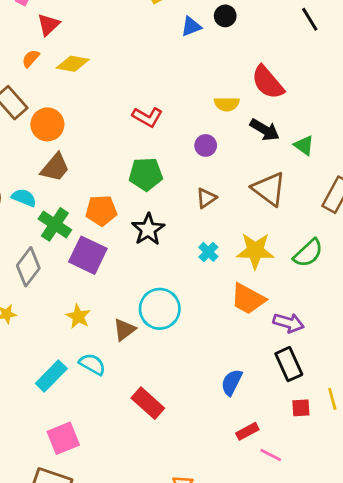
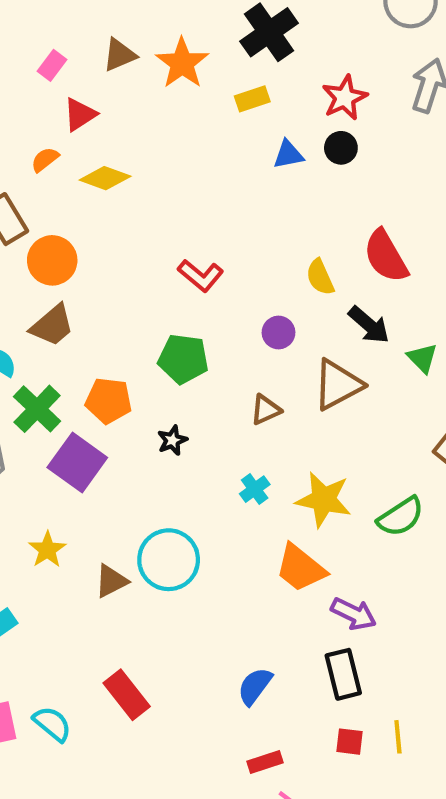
yellow semicircle: (227, 104) -> (320, 277), turned 55
brown triangle: (269, 189) -> (338, 385), moved, turned 45
black star: (148, 229) -> (172, 440), size x0.6
cyan semicircle: (92, 364) -> (52, 724), moved

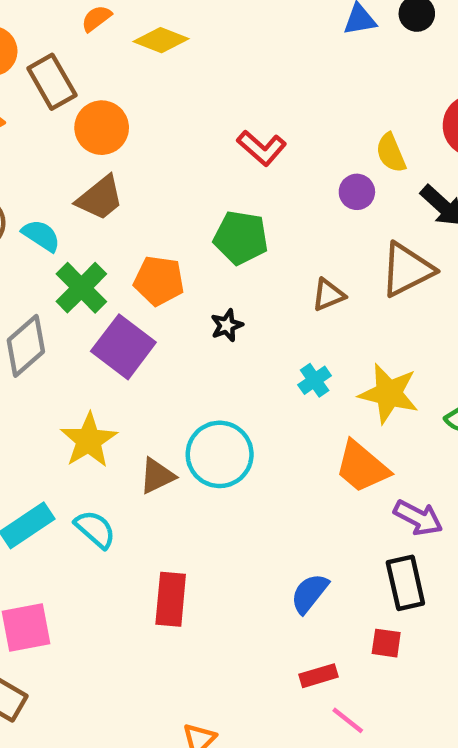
purple circle: (278, 333) -> (357, 192), moved
yellow star: (47, 550) -> (89, 440), size x1.4
red rectangle: (127, 695) -> (171, 599), turned 42
cyan semicircle: (52, 724) -> (95, 529), moved
red square: (350, 742) -> (386, 643), moved

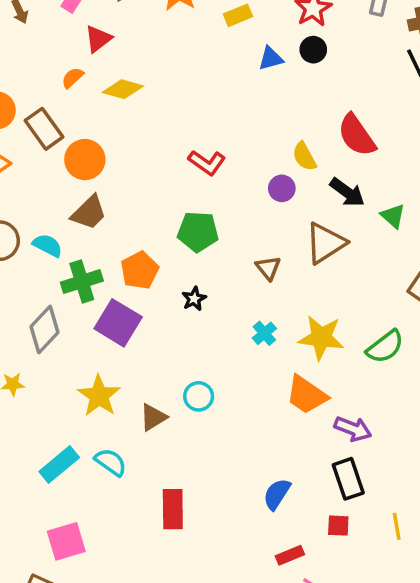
orange pentagon: (159, 281) -> (140, 270), turned -30
green cross: (81, 288) -> (82, 282), turned 33
brown triangle: (328, 295) -> (268, 268), turned -40
cyan circle: (220, 454) -> (199, 396), size x0.6

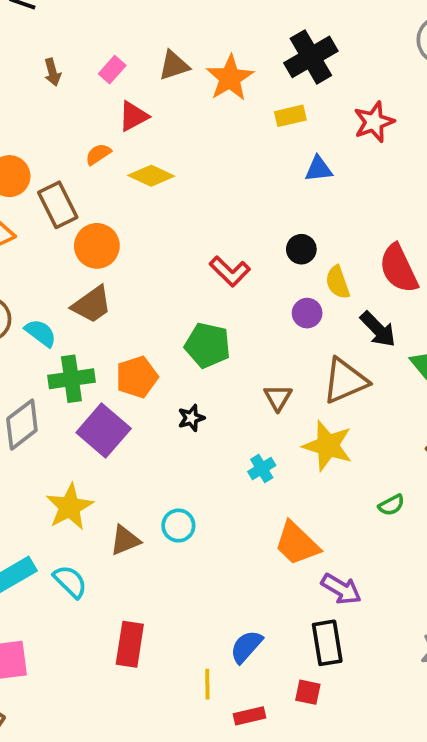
black circle: (313, 50) -> (301, 249), moved
yellow star: (321, 338) -> (328, 446), moved
green semicircle: (385, 347) -> (391, 505), size x0.6
yellow line: (397, 526) -> (207, 684), moved

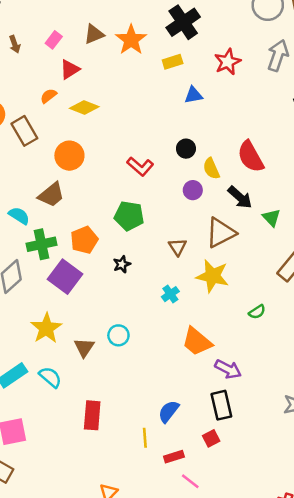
orange circle: (97, 246) -> (69, 156), moved
brown triangle: (125, 540) -> (84, 347), turned -30
red square: (308, 692) -> (211, 438), turned -35

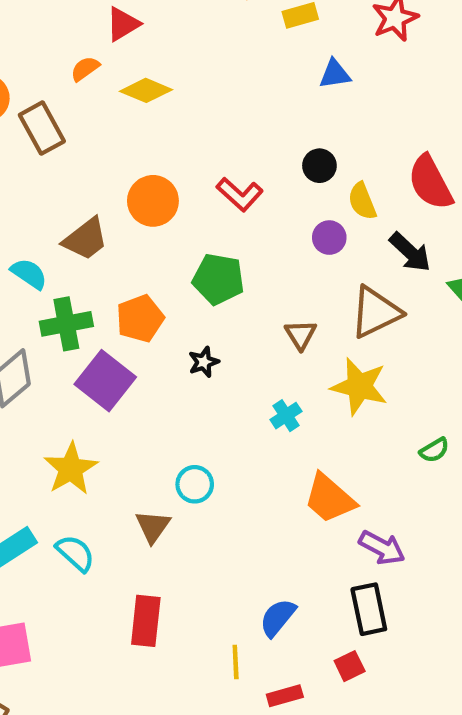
orange circle: (69, 156) -> (153, 201), moved
brown triangle: (84, 347) -> (153, 526), moved

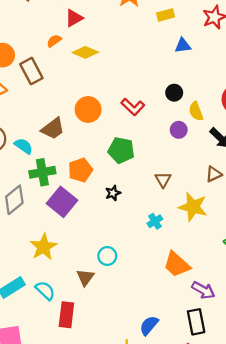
brown triangle: (376, 312) -> (214, 174), moved, size x0.6
red rectangle: (146, 621) -> (66, 315), moved

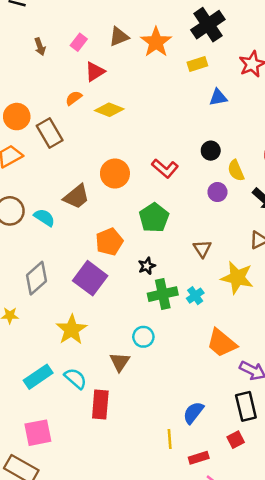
green pentagon: (121, 150) -> (154, 218), turned 30
green cross: (42, 172) -> (163, 294), moved

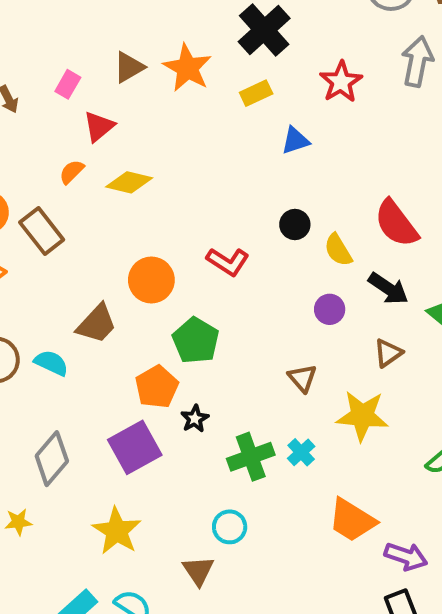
purple circle: (217, 192) -> (330, 309), moved
green pentagon: (154, 218) -> (196, 341), moved
black star: (147, 266) -> (195, 419), moved
purple square: (90, 278) -> (135, 447), turned 32

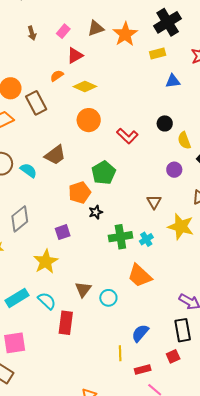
orange circle: (151, 280) -> (89, 120), moved
purple square: (135, 447) -> (63, 232), moved, size x0.6
orange trapezoid: (352, 520) -> (140, 276), moved
cyan circle: (230, 527) -> (108, 298), moved

